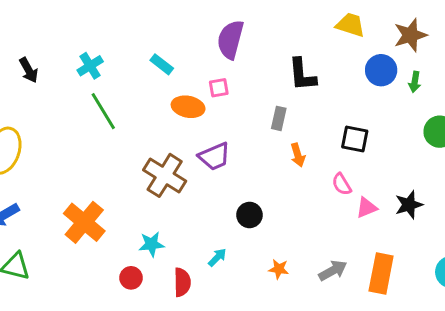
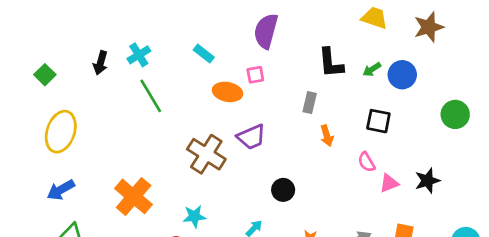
black arrow: (29, 70) -> (100, 63), moved, turned 45
blue circle: (381, 70) -> (402, 75), moved
green arrow: (415, 82) -> (372, 69), moved, turned 48

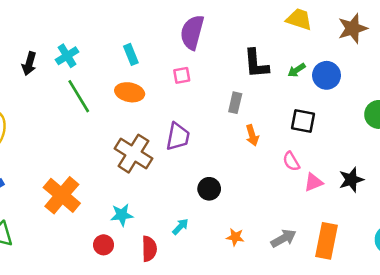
cyan rectangle: (204, 54) -> (131, 54), turned 30
orange ellipse: (228, 92) -> (130, 92), moved
purple trapezoid: (251, 137) -> (178, 137), turned -56

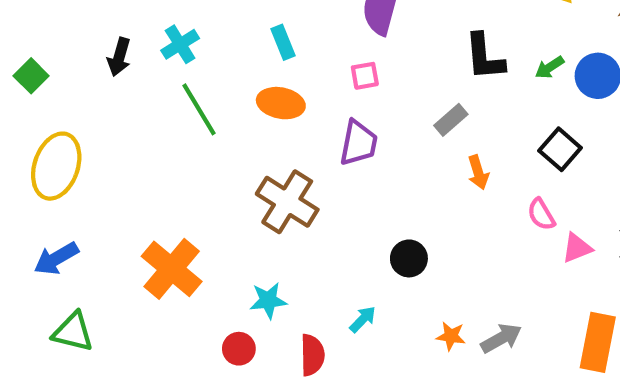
gray rectangle: (235, 103) -> (451, 120), turned 36
black square: (303, 121) -> (560, 149), turned 30
purple trapezoid: (178, 137) -> (359, 143), moved
gray arrow: (283, 238) -> (501, 338), moved

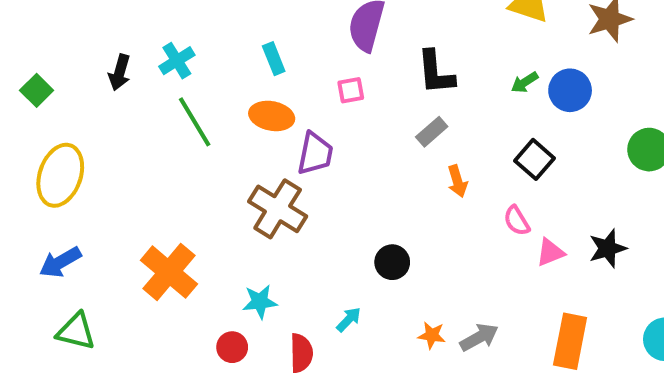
black L-shape: (484, 57) -> (436, 73), moved
purple trapezoid: (359, 143) -> (315, 154), moved

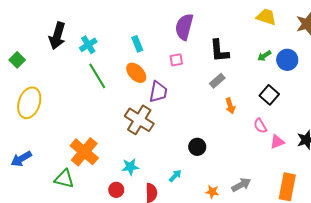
black arrow: (120, 73) -> (57, 36), moved, size x1.5
orange ellipse: (272, 116) -> (136, 73), turned 35
blue arrow: (60, 262) -> (21, 159), moved
green triangle: (76, 331) -> (64, 179), moved
orange star: (432, 335) -> (212, 192), moved

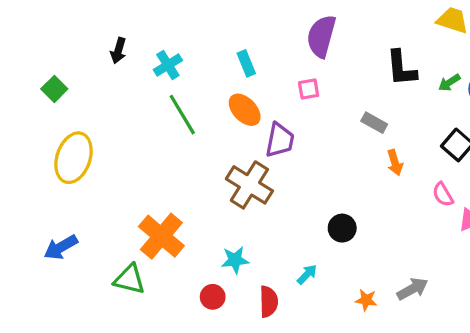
black arrow: (57, 36) -> (118, 51), size x0.6
black L-shape: (219, 51) -> (401, 68), moved
gray rectangle: (217, 81) -> (374, 123), turned 70

